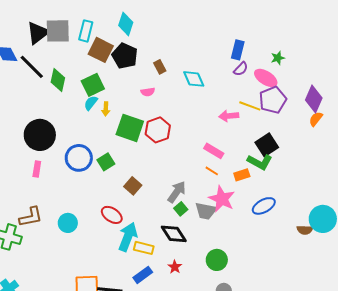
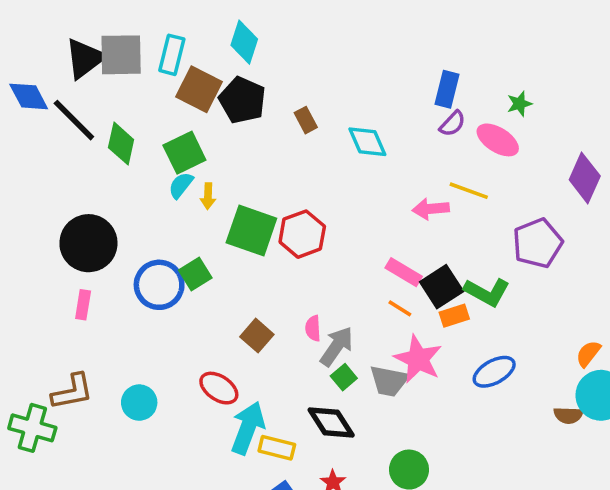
pink semicircle: (148, 92) -> (313, 328), moved, turned 96
purple pentagon: (273, 100) -> (538, 243), moved
orange semicircle: (316, 119) -> (588, 354), moved
black square: (267, 145) -> (442, 287), moved
green square: (106, 162) -> (195, 274), moved

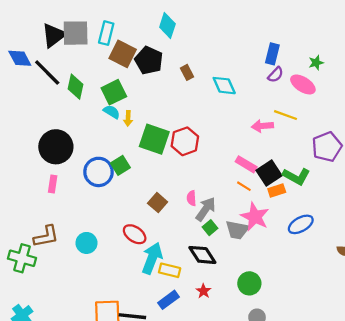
cyan diamond: (244, 42) -> (167, 25), moved
cyan semicircle: (181, 185) -> (112, 112), turned 84

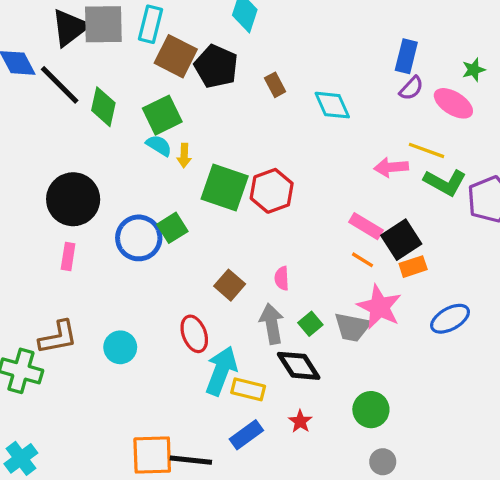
green L-shape: (296, 176) -> (445, 182), moved
gray arrow: (206, 209) -> (272, 324), moved, turned -45
red ellipse: (135, 234) -> (194, 334), turned 35

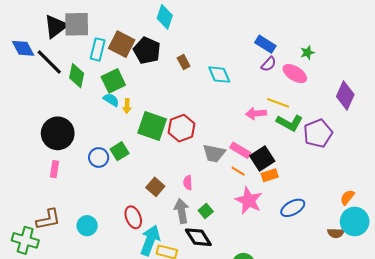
cyan rectangle: (151, 24) -> (98, 49), moved
blue rectangle: (406, 56) -> (265, 44), turned -72
blue circle: (139, 238) -> (99, 157), size x0.7
gray trapezoid: (352, 327) -> (214, 153), moved

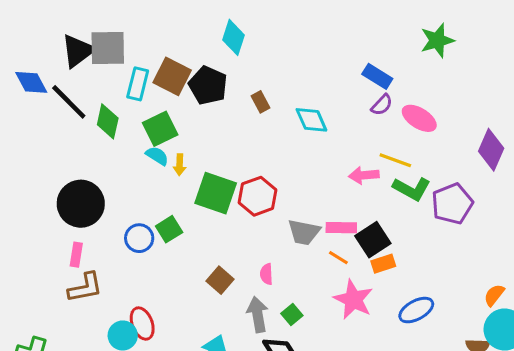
green star: (307, 53) -> (437, 40), moved, size x1.6
pink rectangle: (240, 150) -> (341, 228), turned -30
red ellipse: (133, 217) -> (142, 324), moved
brown L-shape: (48, 219) -> (85, 288), moved

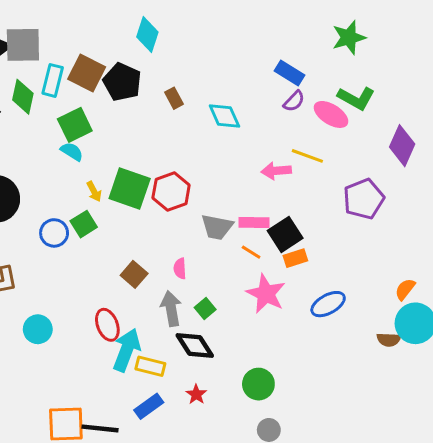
green diamond: (108, 121) -> (23, 97), moved
yellow arrow: (180, 165) -> (94, 191), moved, turned -30
green L-shape: (412, 189) -> (356, 98), moved
red ellipse: (142, 324) -> (107, 325), moved

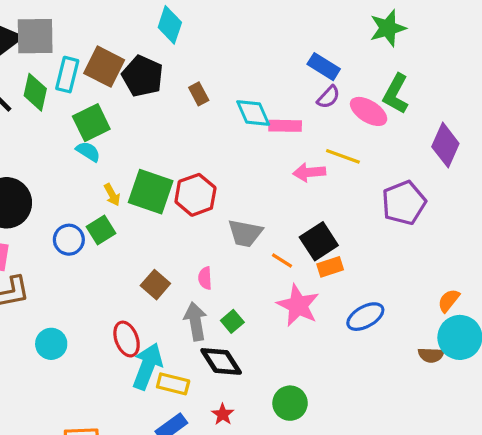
green L-shape: (356, 98) -> (396, 94), turned 90
pink rectangle: (254, 223) -> (285, 126), moved

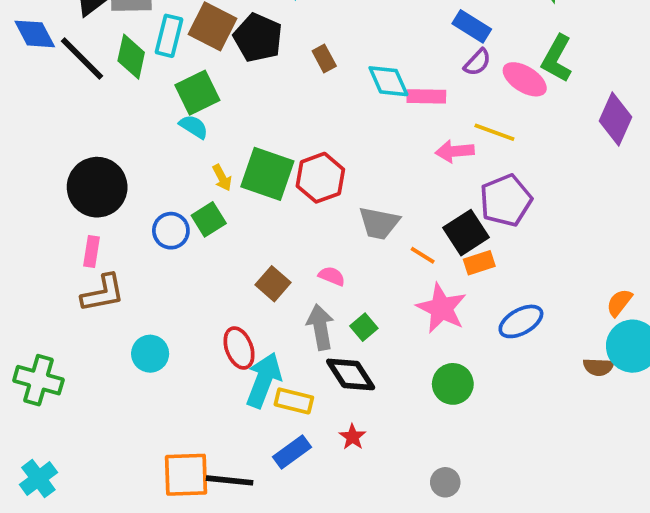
purple pentagon: (404, 203) -> (506, 200), moved
pink semicircle: (205, 278) -> (332, 276), turned 115
green circle: (290, 403) -> (453, 384), moved

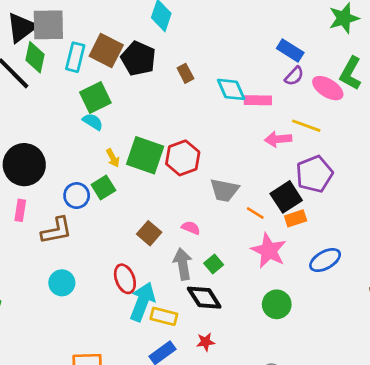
green diamond: (131, 57) -> (35, 57), moved
brown L-shape: (103, 293) -> (56, 230), moved
red star: (353, 437) -> (206, 342), turned 30

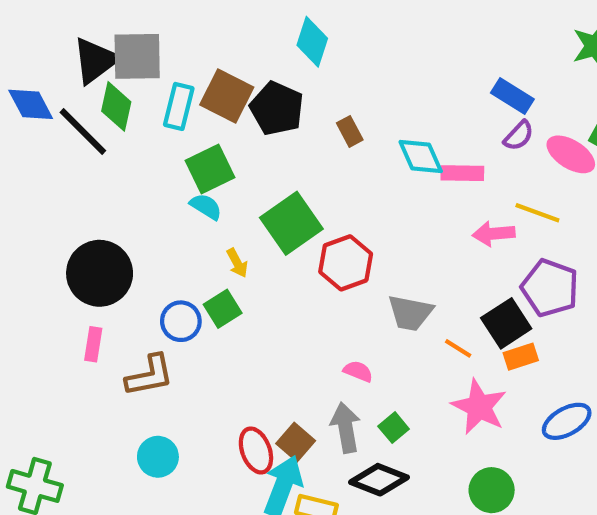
green square: (145, 155) -> (291, 223), moved, turned 36
purple pentagon: (314, 174) -> (550, 288), turned -30
brown square: (149, 233) -> (296, 442), moved
black diamond: (204, 298) -> (379, 480), turned -36

